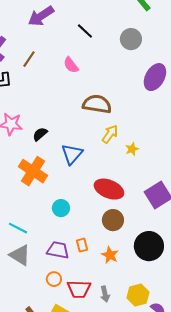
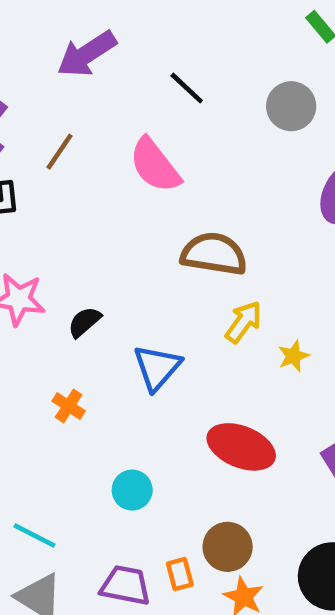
pink semicircle: (71, 65) -> (155, 165), size x1.5
orange cross: (33, 171) -> (69, 406), size x0.5
brown circle: (113, 220) -> (228, 547), moved

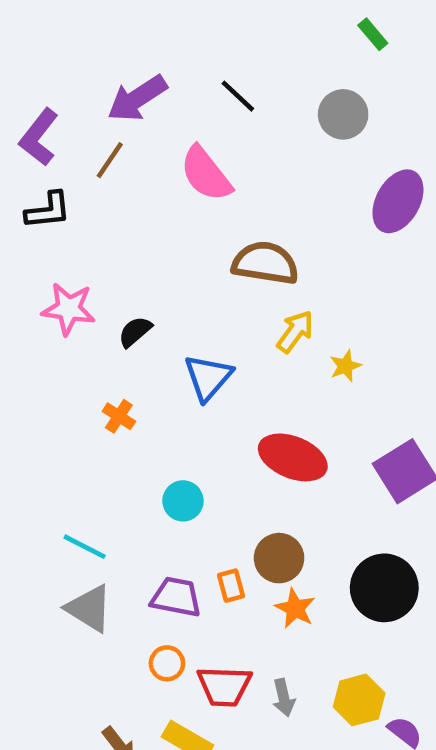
purple arrow: (87, 54) -> (137, 98), moved

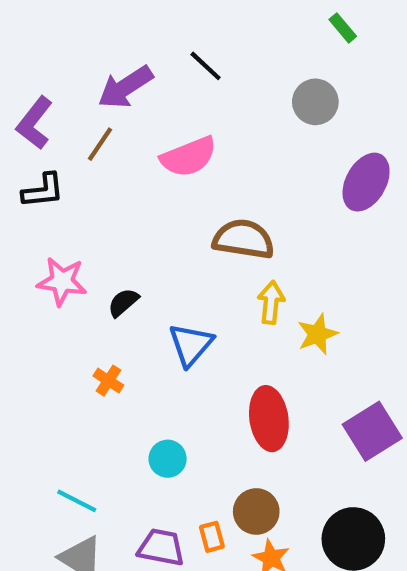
black line: (238, 96) -> (206, 66), moved
pink semicircle: (206, 174) -> (189, 157), turned -74
yellow arrow: (295, 332) -> (271, 302), turned -30
yellow star: (345, 366) -> (317, 334), size x1.4
red ellipse: (293, 457) -> (269, 419), turned 60

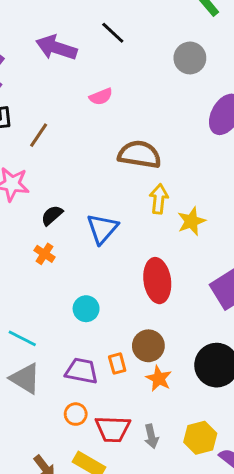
purple arrow: (125, 87) -> (56, 48), turned 51
brown line: (100, 144) -> (39, 135), moved
pink semicircle: (189, 157) -> (101, 97), size x0.6
black semicircle: (123, 302) -> (52, 215), moved

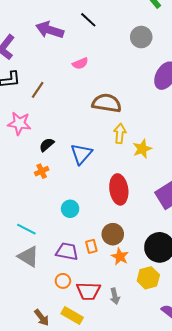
orange cross: (45, 254) -> (42, 171), turned 32
yellow hexagon: (200, 438) -> (148, 278), moved

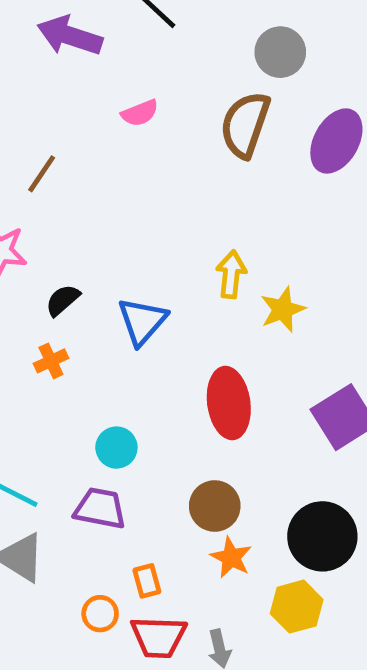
brown semicircle: (107, 103) -> (245, 125), moved, turned -80
orange rectangle: (91, 246) -> (147, 581), moved
purple trapezoid: (67, 251) -> (100, 508), moved

